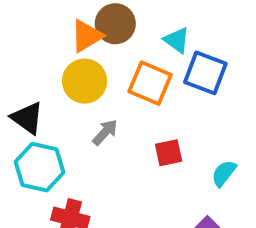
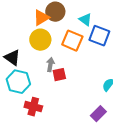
gray arrow: (105, 132) -> (50, 65), turned -32
red square: (169, 153) -> (59, 75), moved

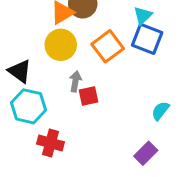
cyan triangle: (85, 20) -> (143, 15), moved, turned 40
orange square: (72, 41) -> (108, 46), turned 30

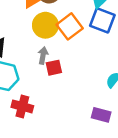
yellow circle: (61, 45) -> (45, 25), moved
purple rectangle: (146, 153) -> (101, 115), turned 60

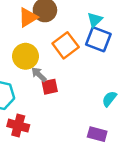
yellow circle: (45, 25) -> (25, 56), moved
gray arrow: (43, 56) -> (39, 75), turned -56

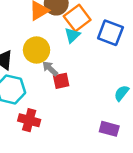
cyan triangle: (95, 20) -> (72, 35), moved
orange square: (66, 45) -> (77, 18), moved

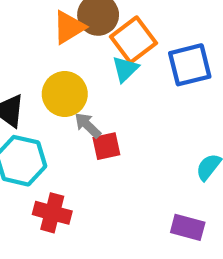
blue square: (110, 33) -> (190, 65), turned -35

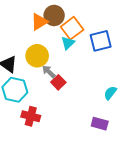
red square: (106, 146) -> (58, 82), turned -32

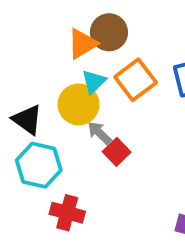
orange square: (72, 28) -> (136, 80), moved
cyan triangle: (68, 43) -> (94, 82), moved

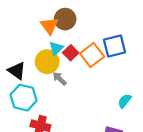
orange triangle: (82, 44) -> (49, 26), turned -36
orange square: (136, 80) -> (92, 55), moved
red square: (117, 152) -> (71, 53), moved

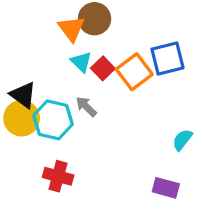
cyan triangle: (56, 48) -> (81, 62), turned -32
yellow circle: (47, 62) -> (22, 118), moved
cyan hexagon: (24, 98) -> (53, 120), moved

